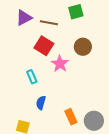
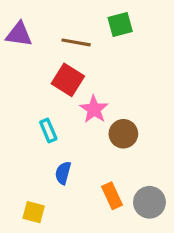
purple triangle: (24, 18) -> (19, 34), moved, turned 36
brown circle: (83, 47) -> (123, 134), moved

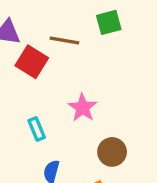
red square: (68, 80) -> (32, 62), moved
brown circle: (123, 134) -> (112, 152), moved

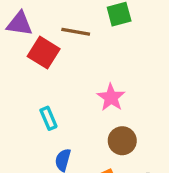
pink star: (83, 108) -> (111, 97), moved

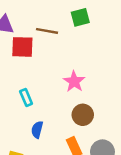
red square: (44, 53) -> (22, 47), turned -30

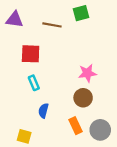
red square: (22, 47) -> (31, 54), moved
pink star: (74, 81) -> (87, 73), moved, turned 30

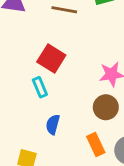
red square: (31, 54) -> (51, 58), moved, turned 30

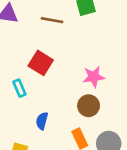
cyan rectangle: (40, 87) -> (19, 88), moved

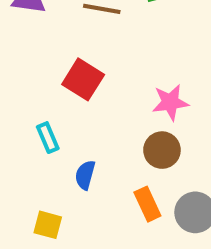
cyan rectangle: (19, 88) -> (48, 138), moved

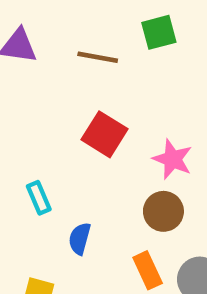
red square: (83, 79) -> (105, 134), moved
pink star: (170, 102) -> (173, 159), turned 30

